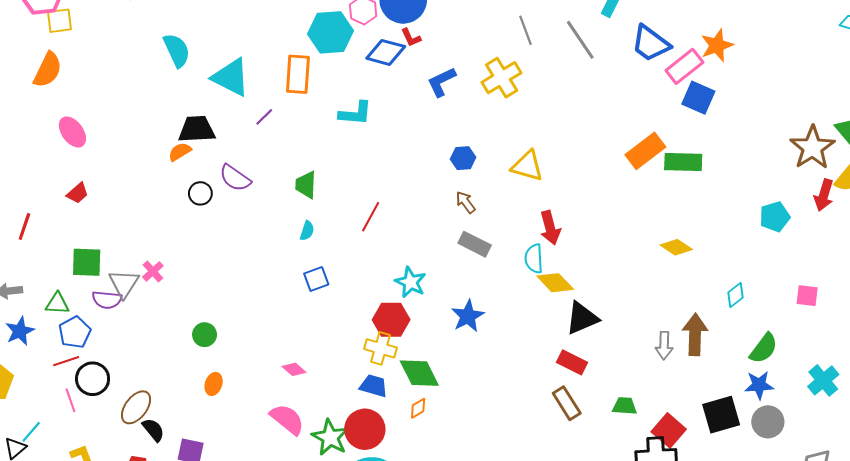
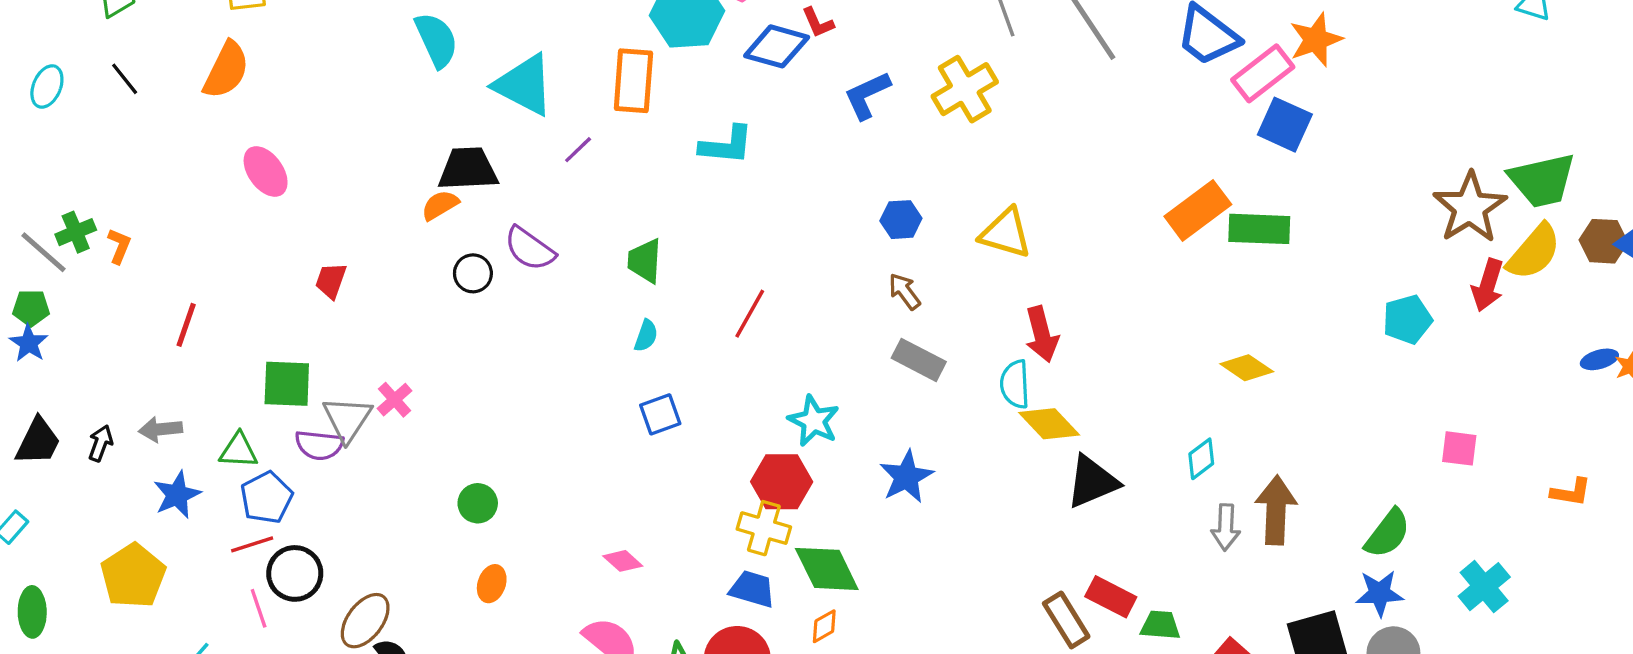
red trapezoid: (78, 193) -> (331, 281), moved, turned 150
cyan diamond: (735, 295) -> (1201, 459), moved
red rectangle: (572, 362) -> (1111, 597), moved

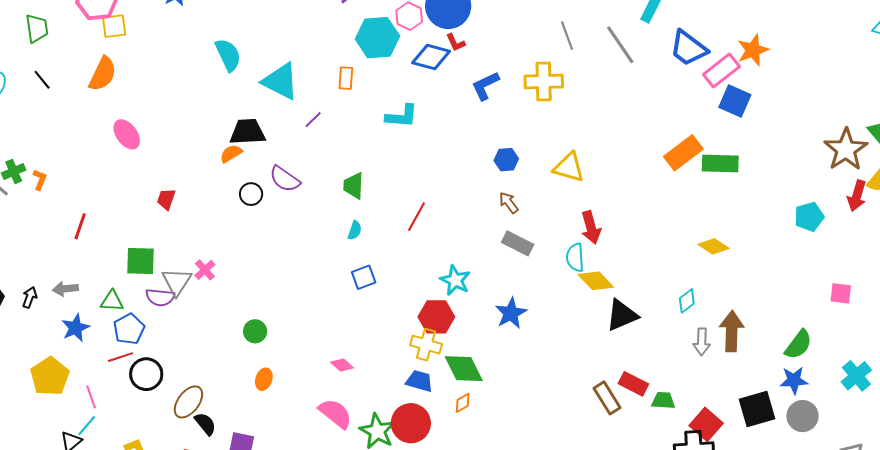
orange rectangle: (633, 81) -> (346, 78), size x0.6
yellow cross: (965, 89) -> (544, 82), turned 30
pink line: (259, 608) -> (91, 397), moved

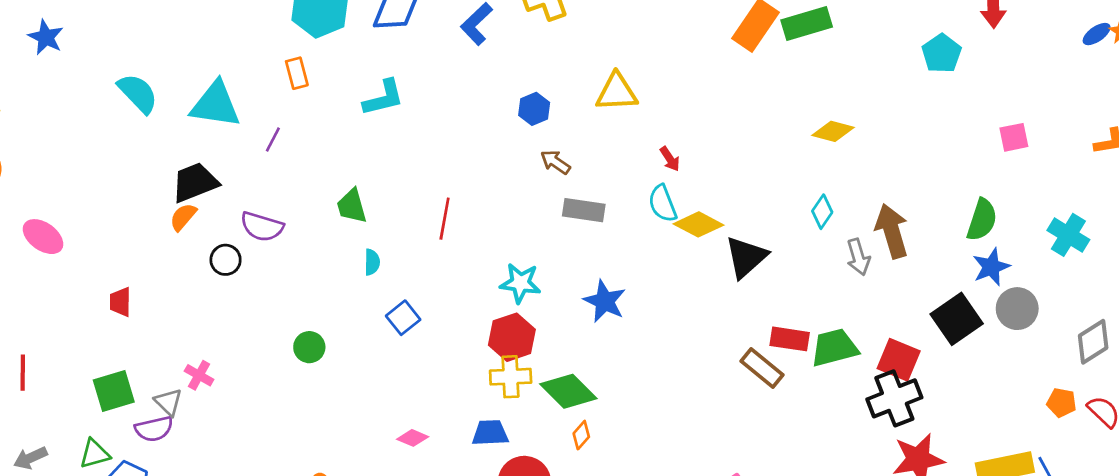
red arrow: (591, 227) -> (670, 159), size x0.6
gray triangle: (177, 282) -> (168, 402), size x0.7
green circle: (255, 331) -> (309, 347), moved
blue trapezoid: (419, 381) -> (490, 433), moved
green trapezoid: (663, 401) -> (834, 348), size x1.5

